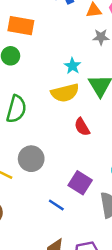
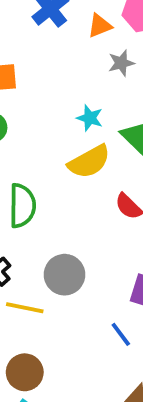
blue line: (56, 205) -> (121, 334), turned 35

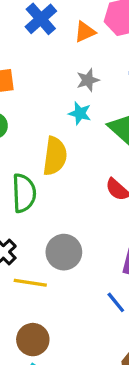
gray star: (121, 63) -> (88, 80), moved
yellow semicircle: (89, 162) -> (55, 156), moved, turned -51

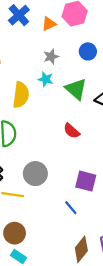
yellow semicircle: (55, 156) -> (21, 95), moved

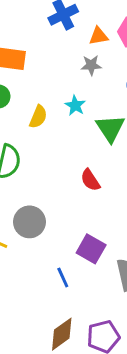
gray star: (51, 57) -> (91, 65), moved
yellow semicircle: (21, 95) -> (38, 117), size x0.7

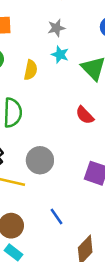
gray star: (91, 65) -> (56, 28), moved
blue line: (63, 277) -> (56, 216), moved

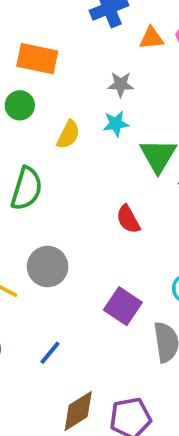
cyan star: (60, 55) -> (116, 124), turned 30
blue line: (56, 216) -> (50, 353), turned 60

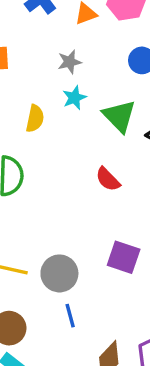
gray circle: (48, 267) -> (59, 273), moved
blue line: (50, 353) -> (70, 316), turned -40

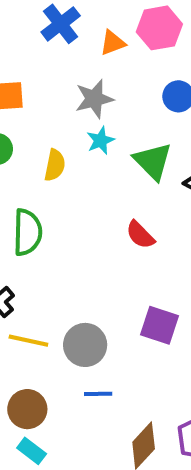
gray star: (70, 62) -> (94, 99), size x1.4
blue line: (70, 316) -> (98, 394), turned -75

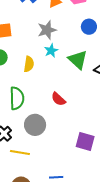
red semicircle: (140, 235) -> (58, 99), moved
gray circle: (85, 345) -> (35, 125), moved

